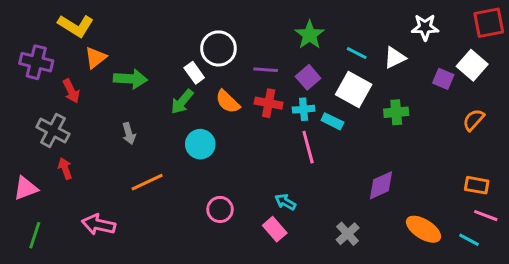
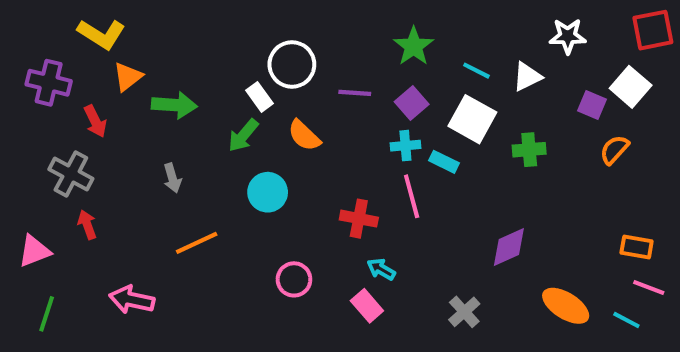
red cross: (269, 103) -> (359, 219), moved
orange semicircle: (474, 120) -> (614, 150), moved

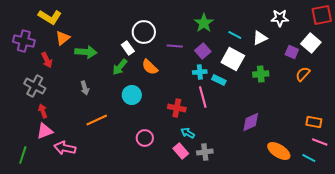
pink triangle: (34, 251) -> (45, 131), moved
gray cross: (464, 312) -> (205, 152), moved, turned 35

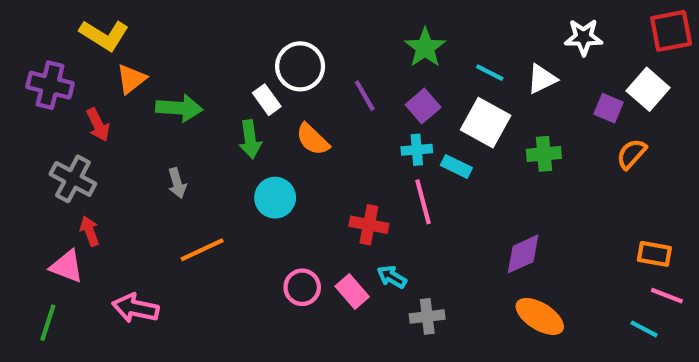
purple line: (175, 46) -> (365, 96), turned 56
green arrow: (120, 67) -> (250, 139), turned -48
pink triangle: (45, 131) -> (67, 266), moved, turned 42
pink rectangle: (181, 151) -> (352, 291), moved
orange ellipse: (279, 151) -> (540, 316), moved

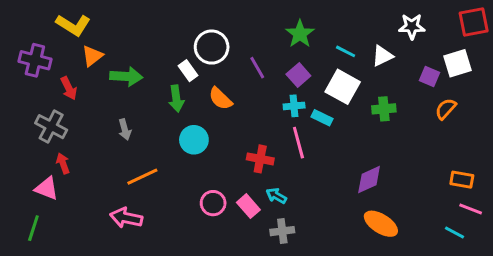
white square: (648, 89) -> (457, 63), turned 32
pink arrow: (135, 308) -> (126, 218), moved
gray cross: (427, 316) -> (282, 231), moved

